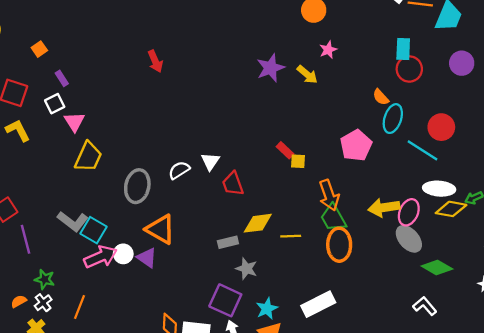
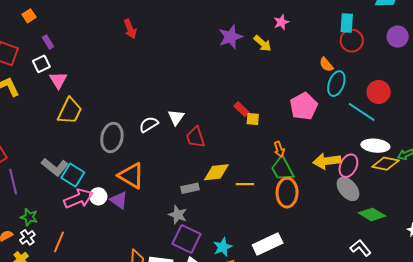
orange arrow: (329, 195) -> (279, 149), size x0.6
gray star: (246, 269) -> (178, 215), moved

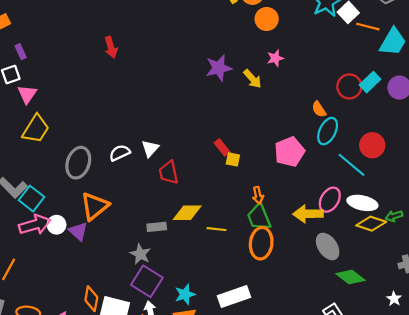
cyan rectangle: (347, 23) -> (370, 82), moved, turned 36
pink ellipse: (348, 166) -> (330, 200), moved
orange triangle: (131, 176) -> (95, 206), turned 44

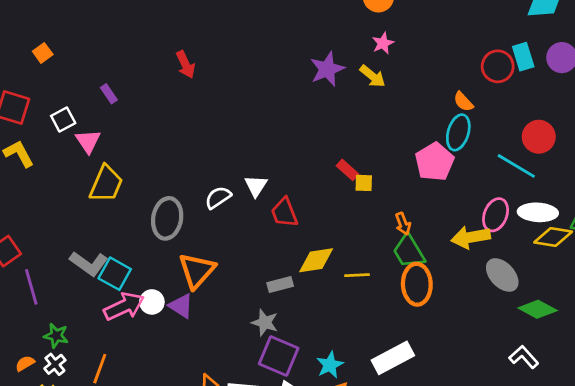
purple rectangle: (21, 52) -> (109, 94), moved
pink star: (275, 58) -> (383, 43), moved
cyan rectangle: (370, 82) -> (523, 57), turned -54
cyan ellipse: (328, 131) -> (458, 132), moved

